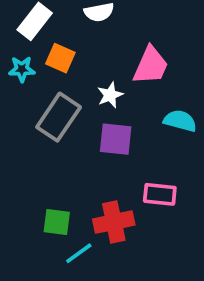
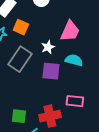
cyan semicircle: (180, 121) -> (74, 60), moved

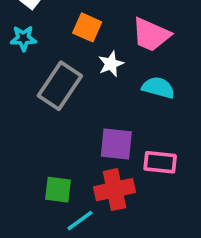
orange square: (21, 27) -> (87, 27), moved
pink trapezoid: (70, 31) -> (151, 35), turned 90
purple square: (51, 71) -> (116, 144), moved

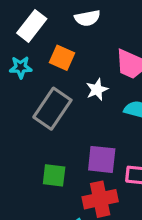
orange square: (87, 27) -> (62, 58), moved
green square: (58, 190) -> (54, 175), moved

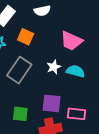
white star: (97, 90) -> (54, 67), moved

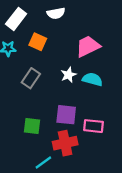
pink trapezoid: (71, 41) -> (88, 46), turned 130
gray rectangle: (19, 70) -> (31, 78), size x0.7

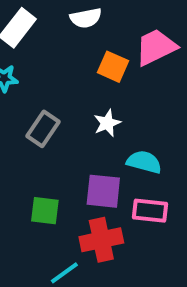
orange square: (38, 42) -> (113, 67), moved
pink trapezoid: (88, 46) -> (156, 47), moved
cyan semicircle: (92, 79) -> (144, 162), moved

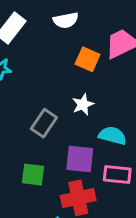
gray rectangle: (43, 129) -> (44, 123), moved

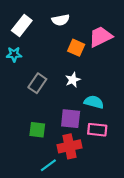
gray rectangle: (44, 123) -> (37, 83), moved

